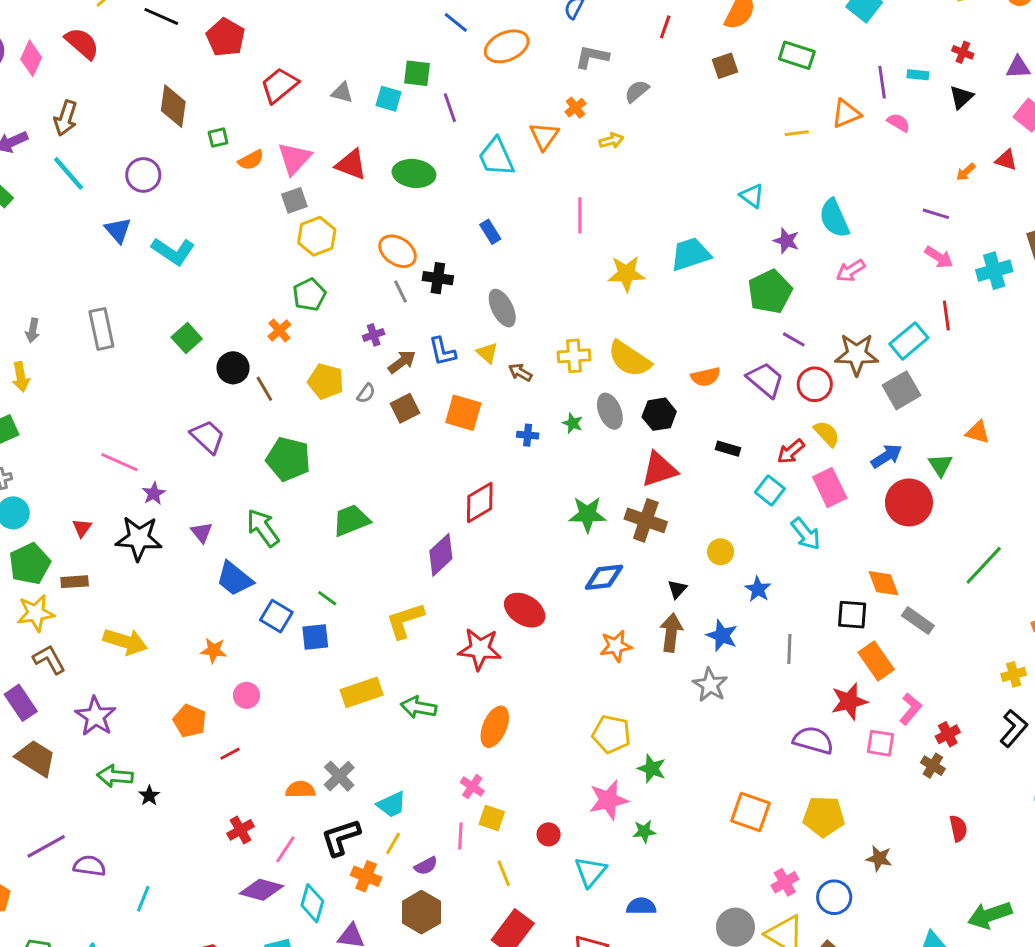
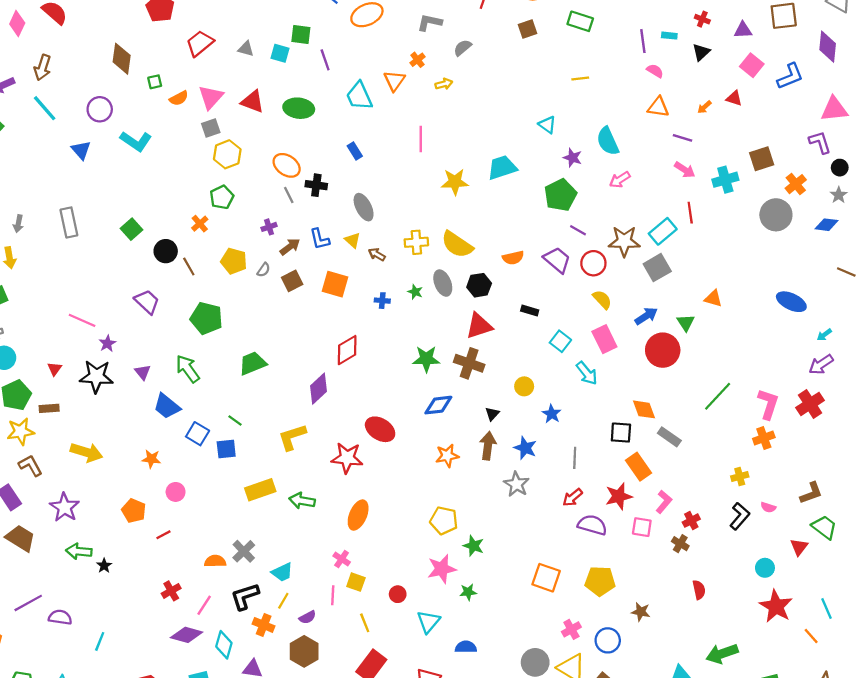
orange triangle: (846, 114) -> (658, 107), moved, turned 30
cyan L-shape: (173, 251) -> (136, 141), moved
red arrow: (791, 452) -> (573, 497), moved

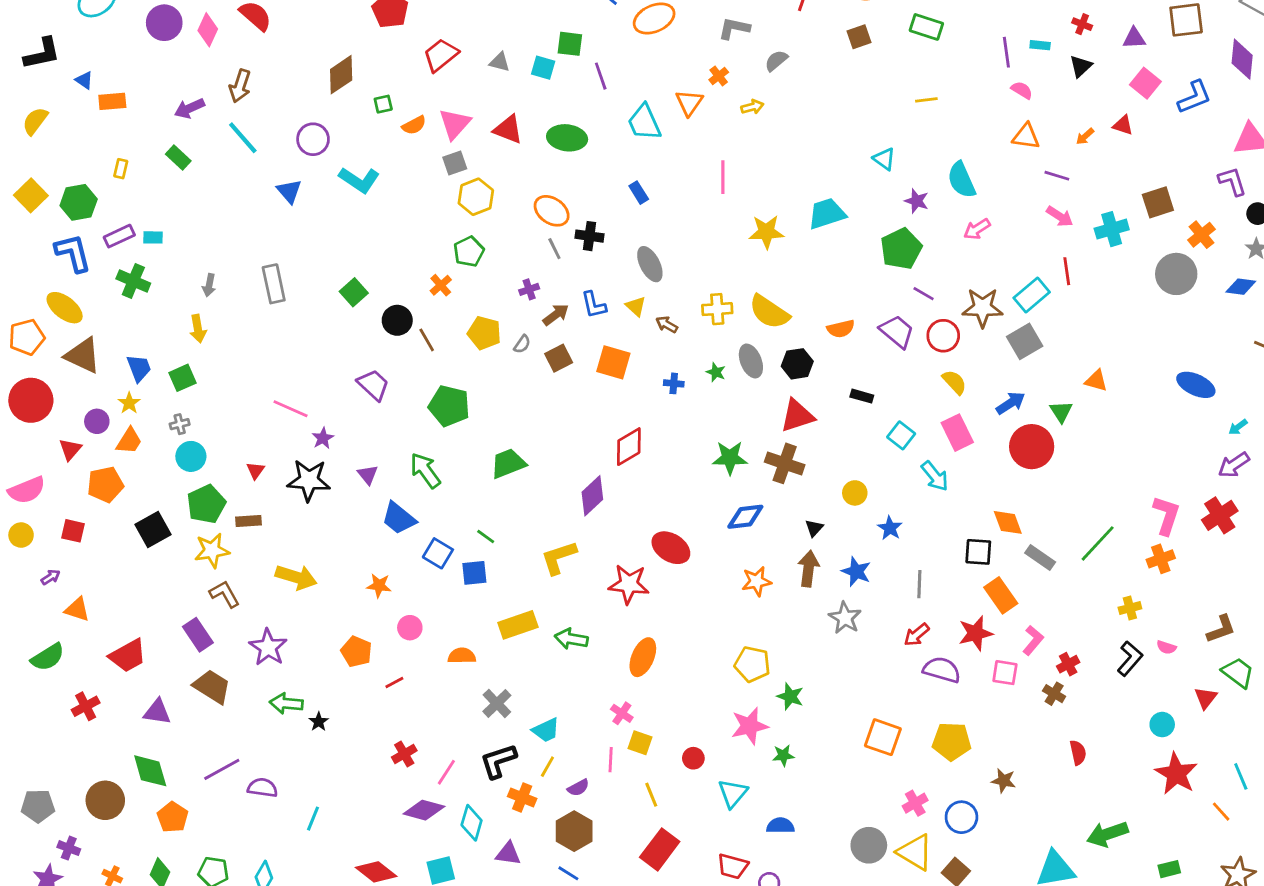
brown diamond: (122, 59) -> (341, 75), turned 48
green line: (718, 396) -> (1098, 543), moved
orange semicircle: (215, 561) -> (462, 656), moved

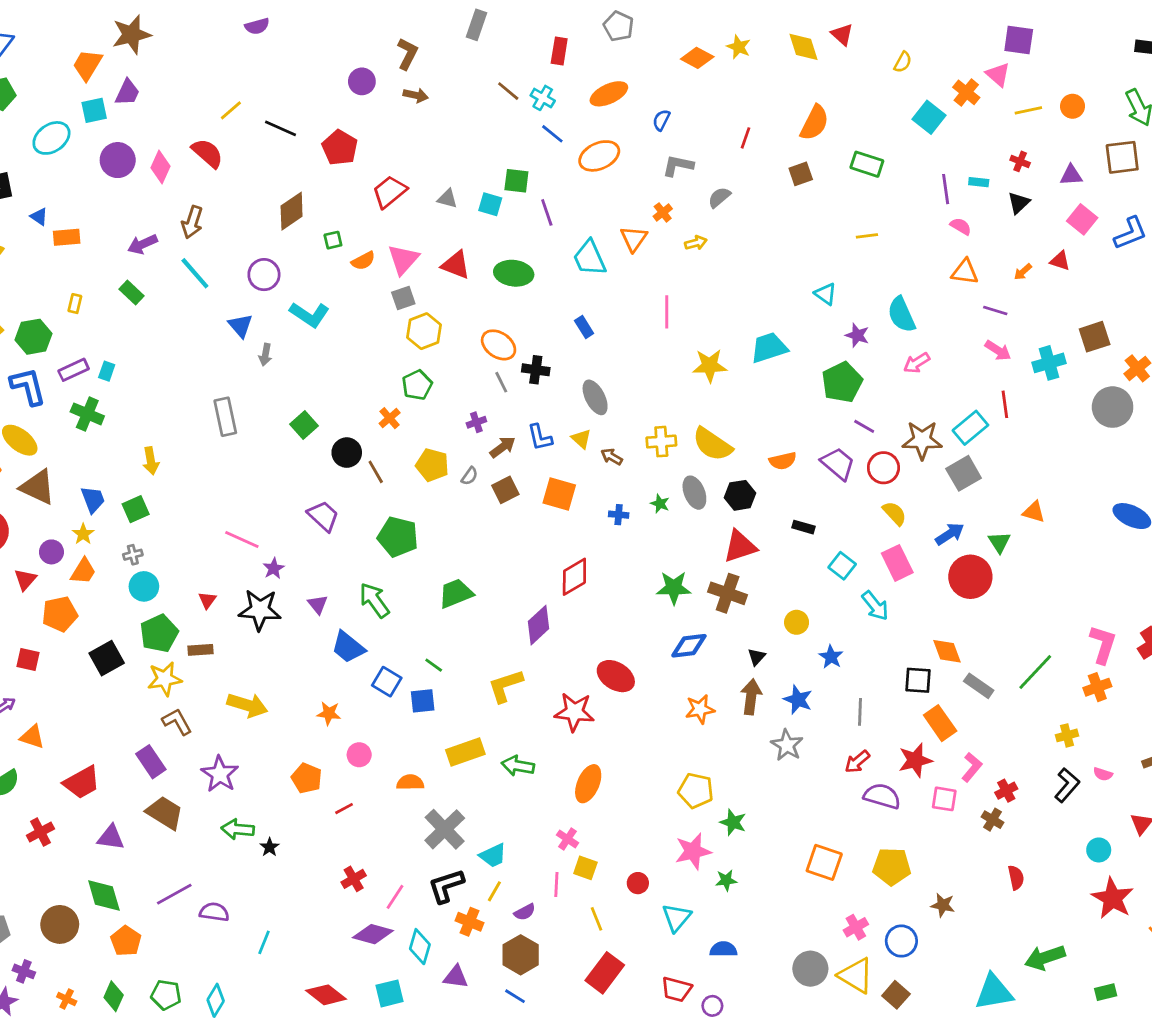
cyan rectangle: (153, 237) -> (107, 371), turned -72
gray arrow: (209, 285) -> (265, 355), moved
gray cross: (497, 703) -> (445, 829), size x1.4

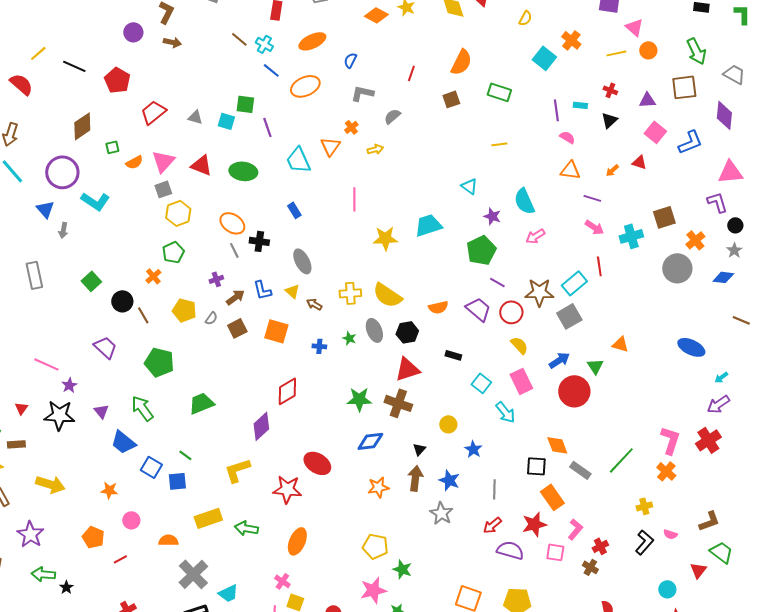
pink triangle: (998, 75) -> (634, 27), moved
purple circle: (264, 275) -> (62, 172), size x1.4
orange cross: (1097, 687) -> (666, 471), turned -30

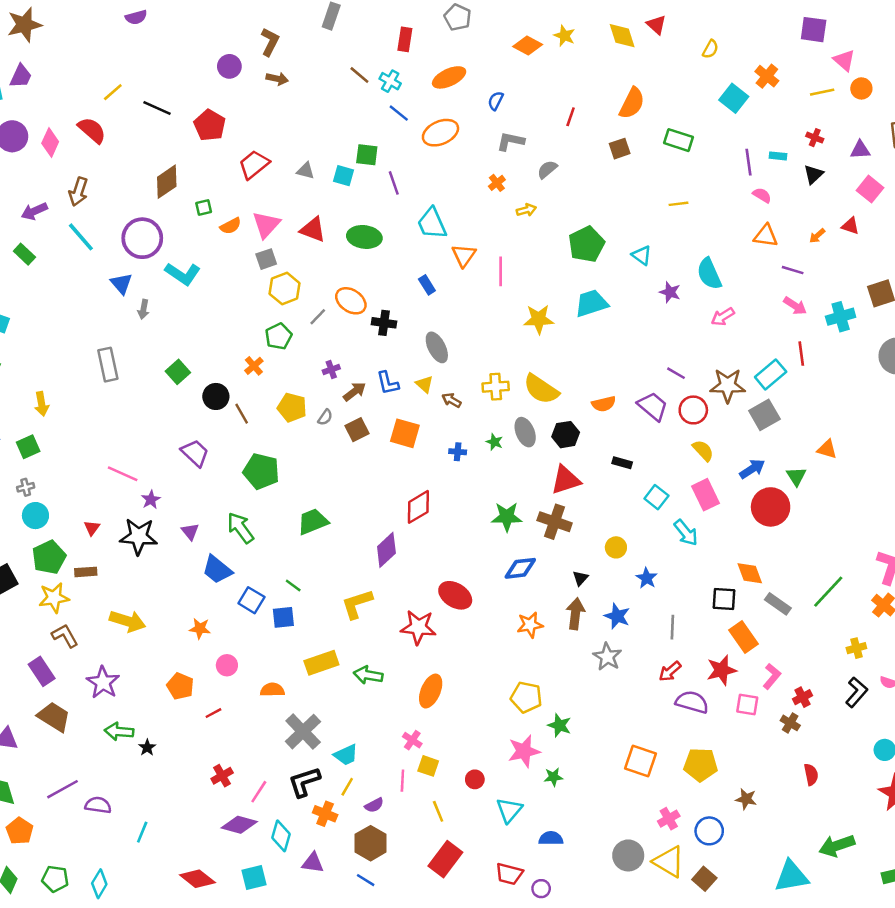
orange triangle: (330, 146) -> (464, 255), moved
gray line: (234, 250) -> (318, 317), moved, turned 70
green pentagon: (481, 250) -> (586, 244), moved

